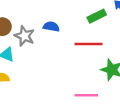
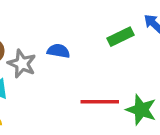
red line: (89, 44) -> (100, 102), moved

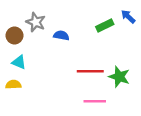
gray star: (22, 64) -> (36, 22), moved

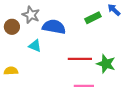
blue semicircle: (61, 35) -> (54, 27), size x1.6
cyan triangle: (19, 62) -> (35, 46), moved

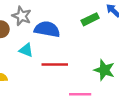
red line: (80, 59) -> (55, 64), moved

